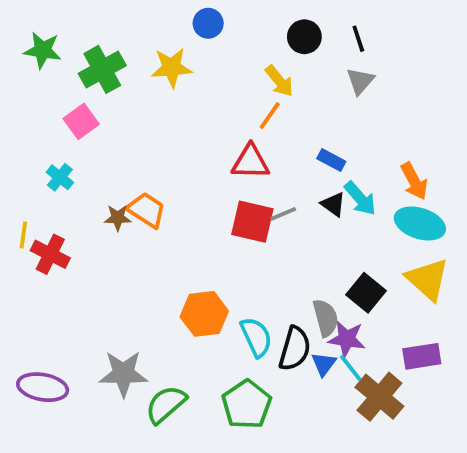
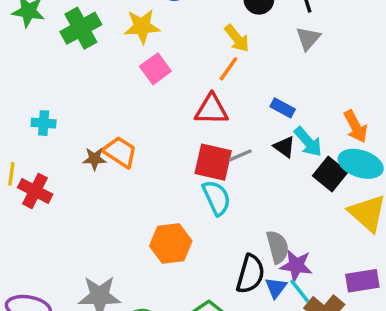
pink square: (81, 121) -> (155, 69), moved
cyan cross: (60, 177) -> (44, 123), turned -35
black square: (366, 293) -> (330, 174), moved
cyan semicircle: (256, 337) -> (217, 198), moved

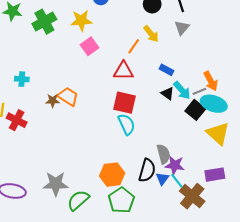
yellow arrow: (237, 38) -> (151, 34), moved
gray line: (240, 155) -> (199, 91), moved
orange hexagon: (171, 243) -> (112, 175), moved

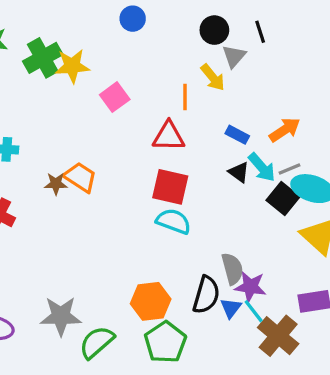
yellow star: (81, 21) -> (72, 66), moved
gray triangle: (182, 28) -> (234, 56), moved
orange line: (134, 46) -> (185, 97), turned -35
orange arrow: (211, 81) -> (285, 130), moved, turned -96
cyan semicircle: (126, 124) -> (174, 221), turned -45

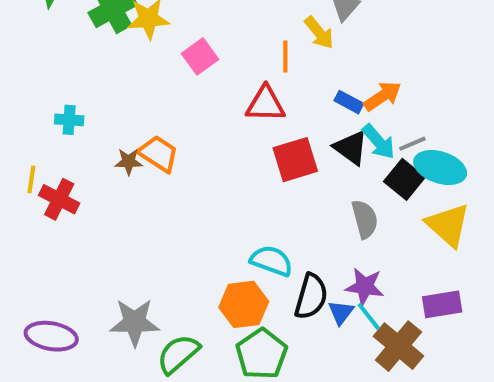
orange arrow: (285, 130) -> (383, 96), moved
black triangle: (239, 172) -> (351, 148), size x1.4
red square: (170, 187) -> (295, 160), moved, turned -30
cyan semicircle: (174, 221) -> (271, 261), moved
gray semicircle: (232, 269) -> (365, 219), moved

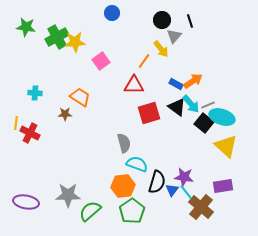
orange line: (285, 56) -> (144, 61), turned 35
orange trapezoid: (158, 154) -> (80, 97), moved
gray semicircle: (365, 219) -> (124, 143), moved

